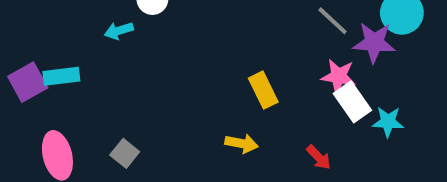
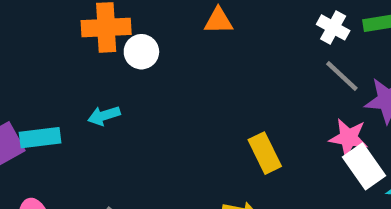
cyan arrow: (119, 31) -> (104, 116), moved

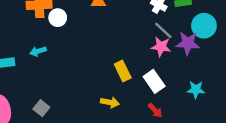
pink star: (349, 138) -> (161, 47), moved
white rectangle: (364, 166) -> (154, 81), moved

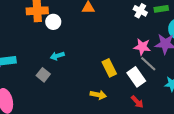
gray line: (163, 30) -> (148, 64), moved
cyan arrow: (38, 51) -> (57, 56), moved
gray square: (41, 108) -> (43, 75), moved

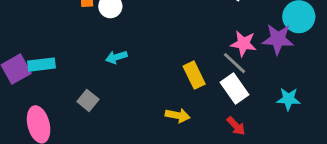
gray line: (148, 64) -> (235, 63), moved
gray square: (43, 75) -> (88, 100), moved

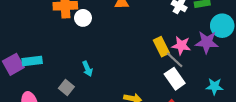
cyan arrow: (116, 57) -> (87, 69), moved, turned -96
yellow rectangle: (194, 75) -> (161, 47), moved

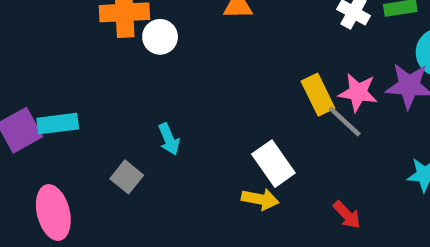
white rectangle: (175, 79) -> (273, 164), moved

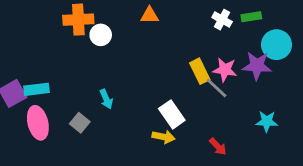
pink ellipse: (53, 213) -> (38, 123), moved

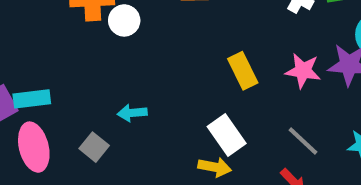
yellow rectangle: (200, 71) -> (243, 71), moved
gray line: (216, 88) -> (303, 141), moved
cyan arrow: (106, 99) -> (132, 113), turned 108

